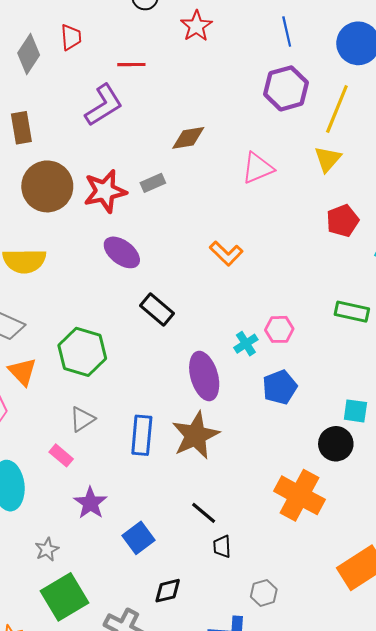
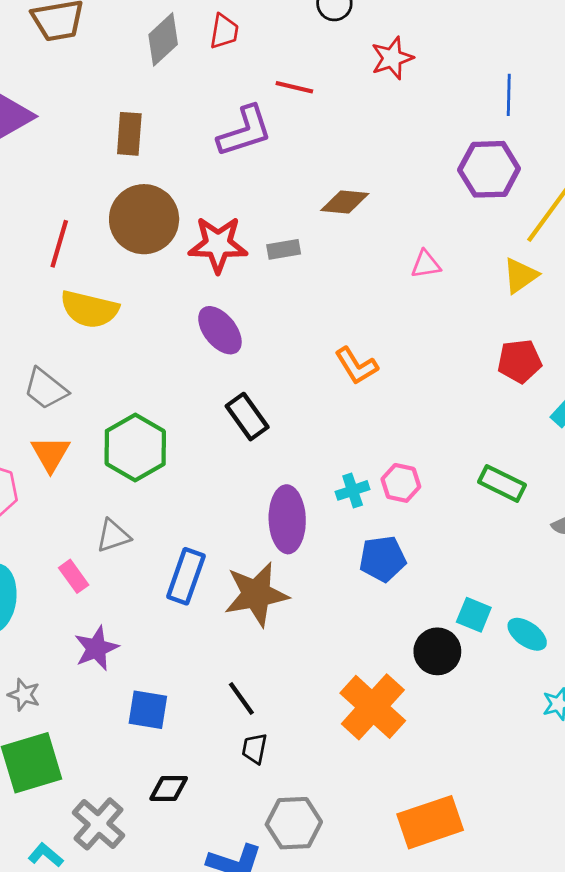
pink triangle: (258, 168) -> (426, 264), size x0.7
blue square: (139, 538) -> (148, 710), turned 32
gray star: (47, 549) -> (24, 695), turned 30
gray hexagon: (264, 593) -> (294, 823), size x1.5

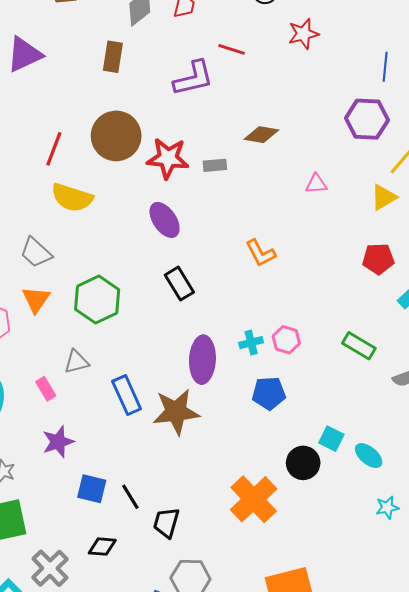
brown rectangle: (129, 134) -> (113, 57), moved
blue rectangle: (186, 576) -> (127, 395), turned -48
black line: (241, 698) -> (130, 497), moved
black trapezoid: (254, 749) -> (166, 523), size x1.4

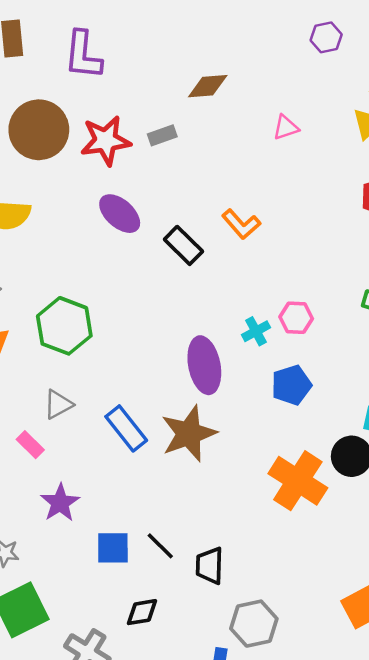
purple L-shape: (193, 78) -> (83, 55), moved, turned 123
purple hexagon: (367, 119) -> (326, 37), size x0.6
black rectangle: (179, 284) -> (183, 245), moved
orange cross: (254, 499) -> (298, 481), moved

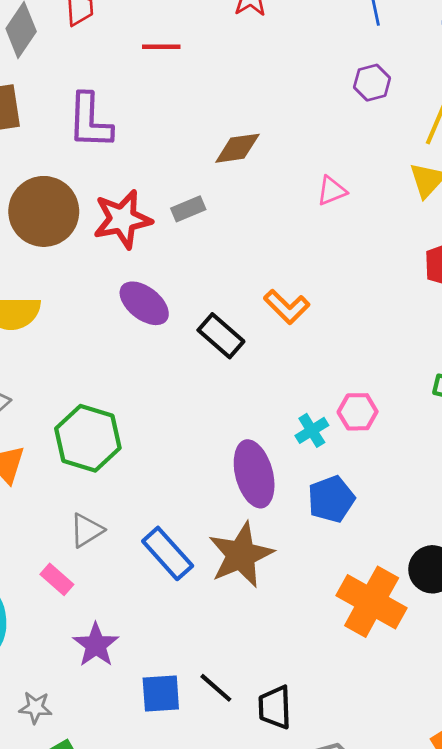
blue pentagon: (291, 385) -> (331, 499), moved

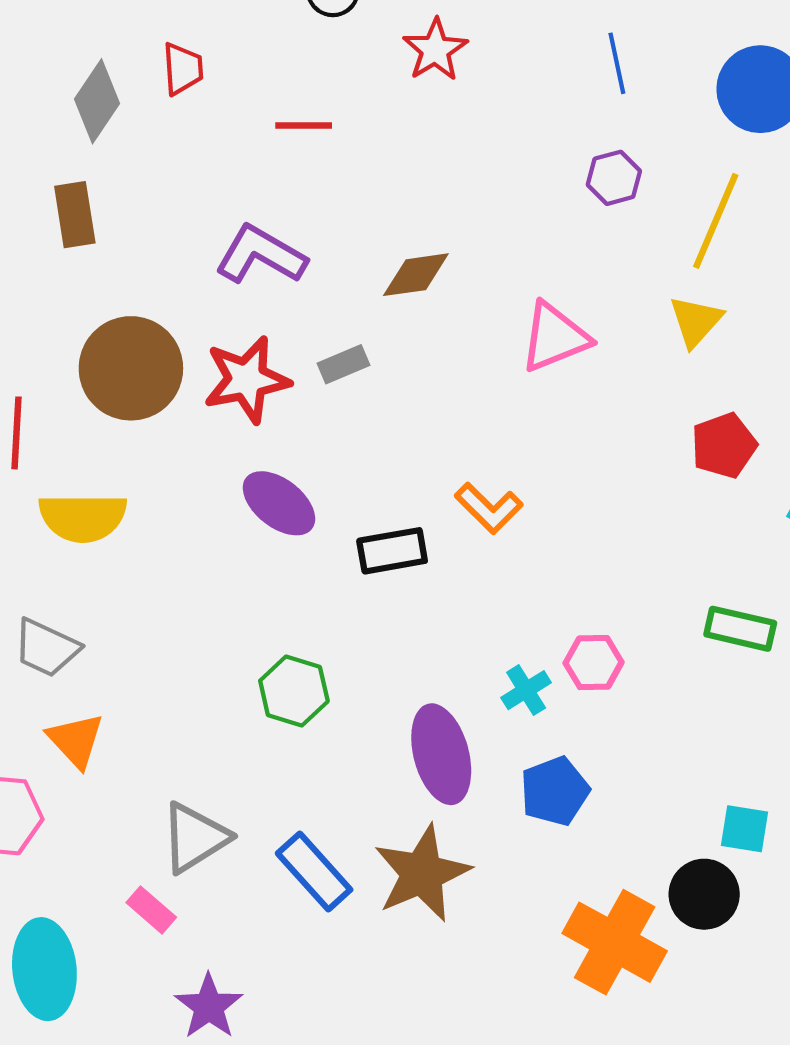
purple L-shape: (90, 121) -> (261, 255), moved, turned 118
pink triangle: (332, 191) -> (555, 337), size x1.6
black rectangle: (221, 336) -> (392, 551), turned -51
green hexagon: (88, 438) -> (294, 691), moved, size x0.7
gray triangle: (87, 530) -> (195, 838), size x1.4

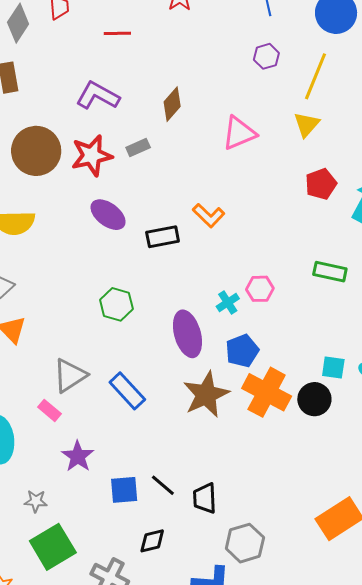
brown diamond: (416, 275) -> (172, 104), turned -40
brown star: (422, 873) -> (206, 395), moved
orange cross: (615, 942) -> (267, 392), moved

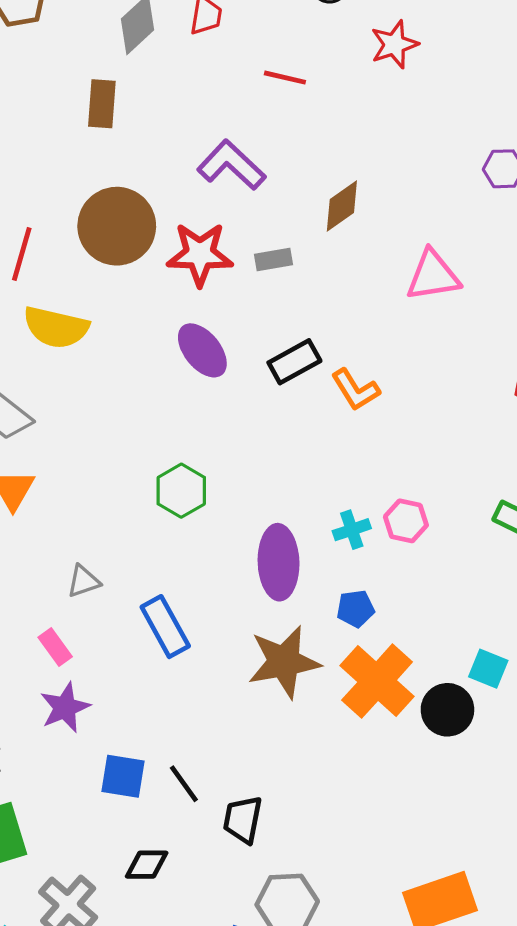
black rectangle: (163, 237) -> (294, 362), moved, turned -32
blue pentagon: (242, 351) -> (356, 609), size x0.7
gray triangle: (70, 375) -> (83, 581), size x0.6
pink rectangle: (50, 410) -> (55, 647), moved

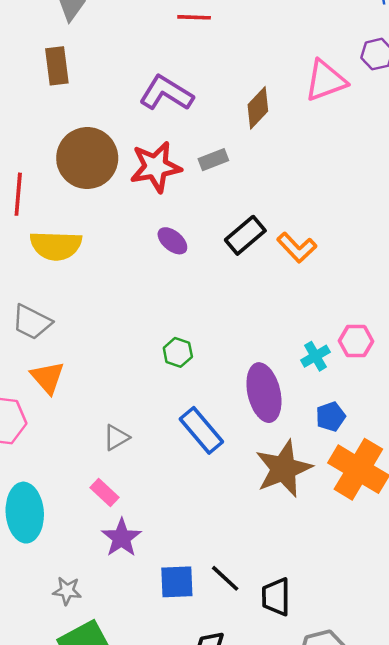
pink triangle: (433, 276) -> (326, 81), moved
purple ellipse: (202, 350) -> (172, 241), size x0.7
green hexagon: (181, 491) -> (178, 352), size x0.7
blue rectangle: (165, 627) -> (201, 430), moved

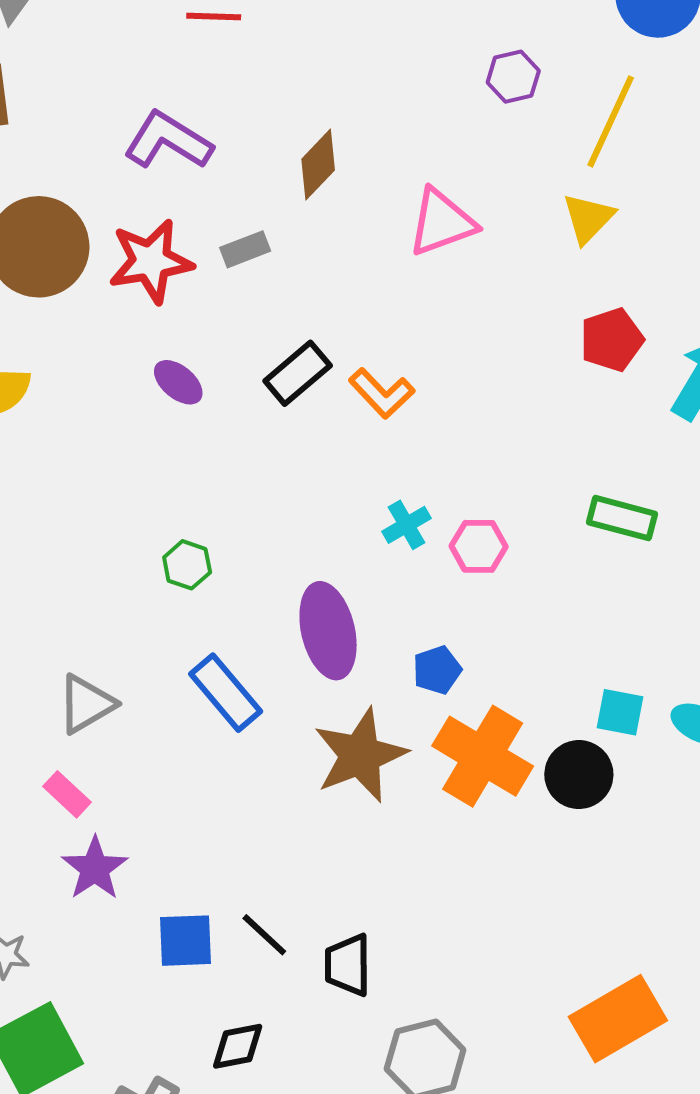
pink triangle: (326, 81) -> (442, 222), moved
cyan cross: (315, 356) -> (406, 525), moved
gray triangle: (116, 437) -> (86, 704), size x1.4

